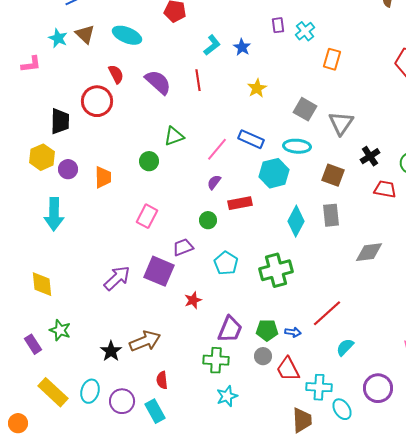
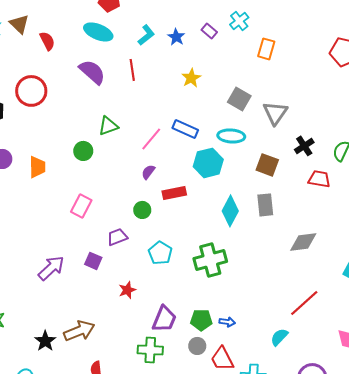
purple rectangle: (278, 25) -> (209, 31), moved, turned -42
cyan ellipse: (127, 35) -> (98, 32), moved
red semicircle: (116, 74) -> (47, 41), moved
purple square: (159, 271) -> (93, 261), size x0.6
red line: (327, 313) -> (304, 303), moved

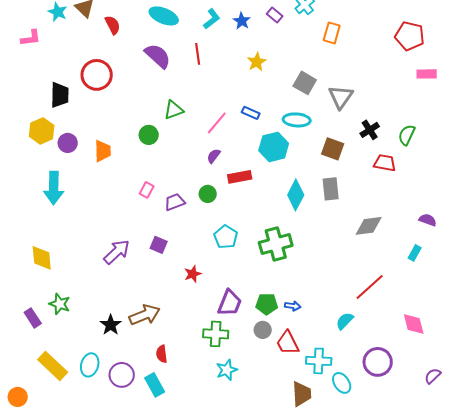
blue rectangle: (185, 129) -> (251, 113), size x0.7
pink rectangle: (81, 206) -> (147, 190), size x0.7
purple trapezoid: (117, 237) -> (175, 202), moved

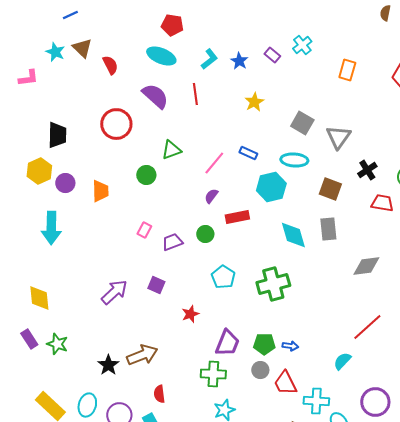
orange rectangle: (332, 33) -> (347, 70), moved
red circle: (97, 75) -> (116, 124), moved
cyan diamond: (296, 195) -> (293, 235), turned -44
purple rectangle: (33, 318) -> (29, 339), moved

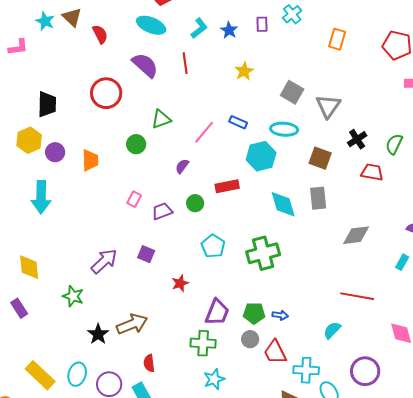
purple rectangle: (272, 55) -> (262, 24), turned 49
purple semicircle: (211, 196) -> (182, 166), moved
red line: (367, 327) -> (357, 296), turned 52
green star: (57, 344) -> (73, 296), moved

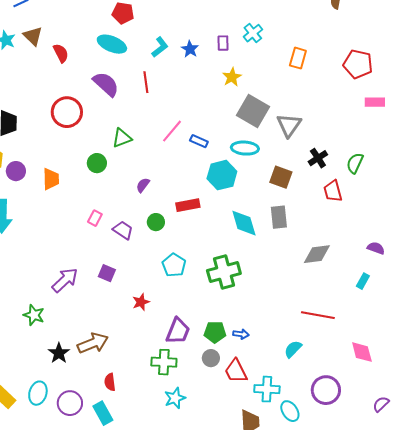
yellow star: (244, 71) -> (232, 77), moved
gray square: (292, 92) -> (253, 111), size x1.4
pink line: (204, 132) -> (172, 131), moved
red trapezoid: (372, 172) -> (333, 191), turned -115
purple trapezoid: (162, 211) -> (123, 230), turned 55

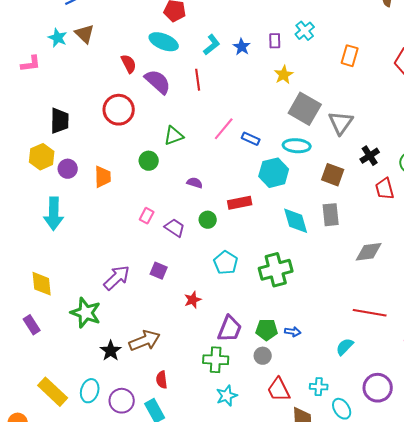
red semicircle: (61, 53) -> (129, 64), moved
purple semicircle: (143, 185) -> (195, 183), turned 70
green star: (34, 315) -> (86, 313), size x1.4
red trapezoid: (236, 371) -> (279, 390), moved
cyan cross: (267, 389) -> (319, 387), size x0.7

